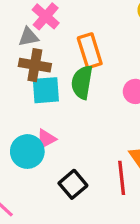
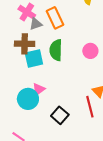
gray triangle: (28, 37) -> (36, 24), moved
orange rectangle: (90, 51) -> (55, 18), moved

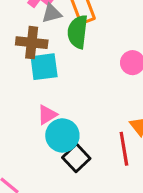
green semicircle: (56, 50) -> (78, 32), moved
cyan circle: (28, 99) -> (62, 135), moved

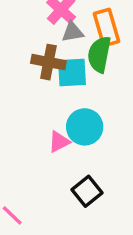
cyan square: (44, 67) -> (72, 73), moved
cyan circle: (62, 135) -> (85, 127), moved

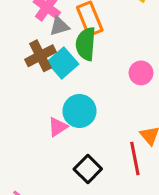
brown cross: (48, 62) -> (40, 56), turned -32
cyan square: (72, 73) -> (63, 63), turned -32

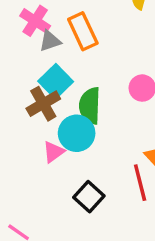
green semicircle: (86, 44) -> (90, 106), moved
brown cross: (40, 56) -> (43, 104), moved

